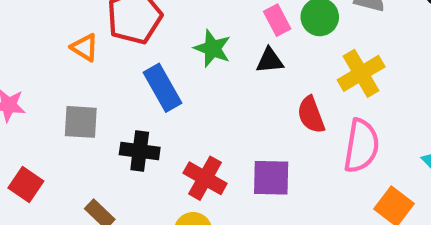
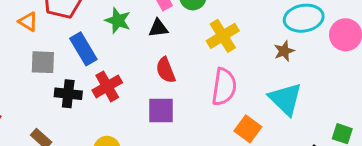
red semicircle: (311, 115) -> (166, 70), moved
gray square: (81, 122) -> (43, 62), moved
red cross: (205, 178) -> (107, 86), moved, turned 32

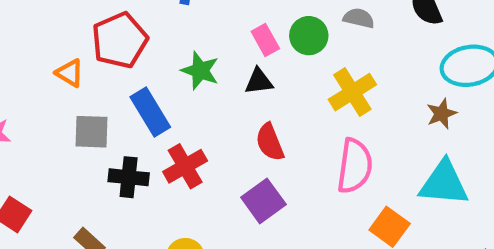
cyan triangle: (285, 99) -> (444, 183), turned -39
purple square: (161, 111) -> (263, 201), turned -36

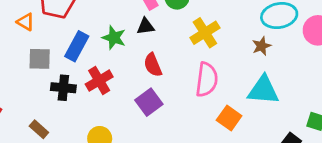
green star: (200, 71) -> (114, 38), moved
blue rectangle: (150, 112) -> (77, 46), turned 60

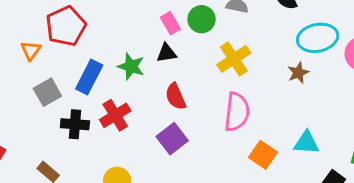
orange triangle: (26, 22) -> (31, 51), turned 36
gray square: (40, 59) -> (47, 92), turned -30
cyan triangle: (263, 90) -> (306, 143), moved, size x0.7

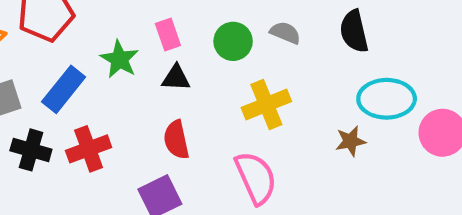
pink rectangle: (170, 23) -> (168, 35), moved
green star: (131, 66) -> (120, 59), moved
pink semicircle: (237, 112) -> (256, 178), turned -42

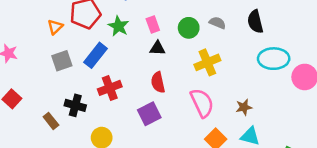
green star: (120, 59) -> (118, 26), moved
brown star: (351, 141) -> (244, 107), moved
black cross: (31, 150) -> (75, 105), moved

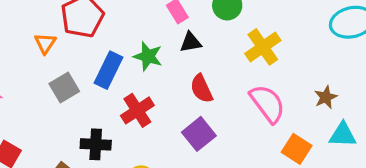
green star: (118, 26) -> (148, 56), moved

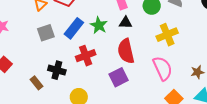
red semicircle: (201, 89) -> (126, 51), size x1.4

